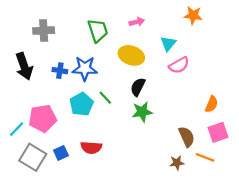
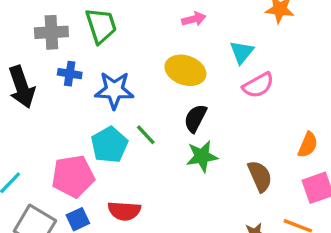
green trapezoid: (98, 31) -> (101, 26), moved
blue cross: (60, 71) -> (70, 74), moved
pink pentagon: (43, 118) -> (73, 176), moved
brown semicircle: (187, 137) -> (260, 176), moved

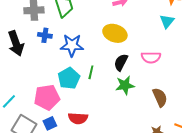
cyan triangle: (242, 52) -> (167, 21), moved
pink semicircle: (258, 85) -> (151, 57), moved, turned 30
green line: (146, 135) -> (91, 72), turned 56

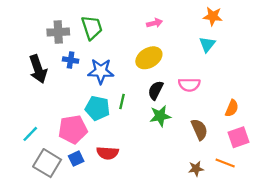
yellow ellipse: (115, 33) -> (149, 58), turned -50
cyan pentagon: (69, 78) -> (97, 108), turned -30

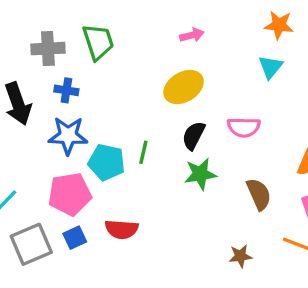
blue star: (101, 71) -> (68, 136), moved
gray square: (47, 163) -> (31, 244), turned 36
brown star: (196, 169) -> (240, 256), moved

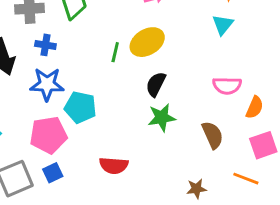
pink semicircle: (244, 127) -> (227, 86), moved
green line: (143, 152) -> (115, 52), moved
red semicircle: (122, 229) -> (114, 165), moved

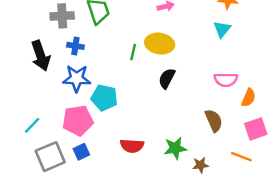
yellow ellipse: (147, 42) -> (160, 44), turned 40
green star: (162, 118) -> (175, 148), moved

